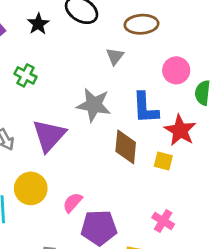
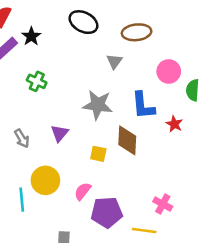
black star: (38, 24) -> (31, 36), moved
red star: (180, 130) -> (174, 124), size x0.6
purple triangle: (49, 135) -> (60, 133), size x0.6
yellow square: (163, 161) -> (98, 154), moved

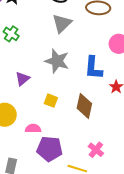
gray triangle: (114, 61) -> (62, 23), moved, size x1.5
brown diamond: (127, 140) -> (84, 106), moved
pink semicircle: (83, 191) -> (33, 129), turned 42

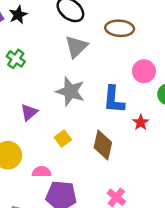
yellow square: (51, 101) -> (63, 138), turned 32

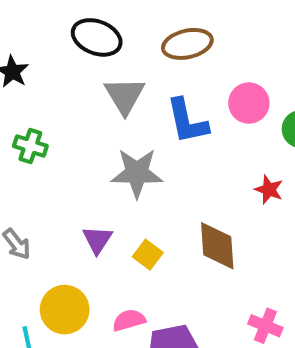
blue L-shape: (114, 100) -> (187, 121), moved
purple triangle: (29, 112) -> (97, 240), moved

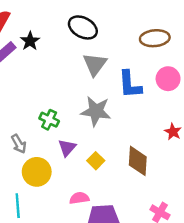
brown ellipse: (187, 44) -> (155, 38), moved
green cross: (30, 146) -> (49, 120), moved
yellow circle: (65, 310) -> (37, 172), moved

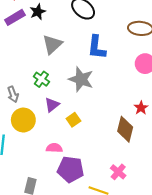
gray triangle: (95, 64) -> (52, 44), moved
blue L-shape: (130, 84) -> (97, 47), moved
brown diamond: (138, 161) -> (125, 129), moved

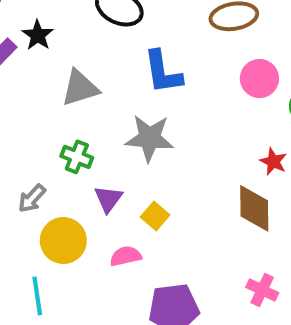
gray triangle: (52, 44) -> (80, 88), turned 40
gray arrow: (13, 94) -> (32, 198), turned 77
pink semicircle: (54, 148) -> (126, 256), moved

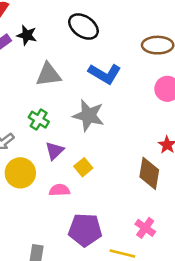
black star: (38, 35) -> (27, 35), turned -30
blue L-shape: (163, 72) -> (105, 74), turned -60

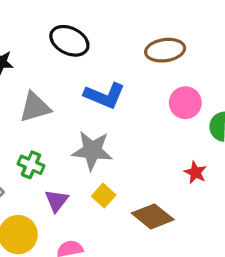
yellow square: (83, 167) -> (104, 196), moved
brown diamond: (149, 173) -> (153, 216), moved, turned -52

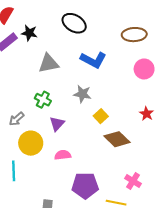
gray star: (92, 151) -> (82, 94), size x0.7
yellow square: (104, 196) -> (101, 116), moved

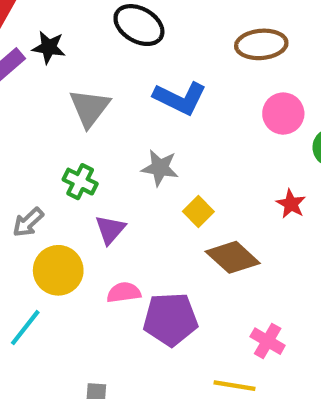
gray triangle: (49, 63) -> (90, 108), turned -40
cyan line: (14, 171) -> (25, 328), turned 42
purple pentagon: (85, 185) -> (170, 319), moved

